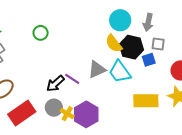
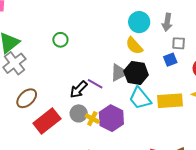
black hexagon: (131, 47) -> (136, 73), moved
cyan trapezoid: (120, 72) -> (140, 98), moved

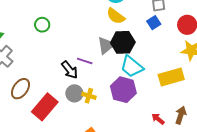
black arrow: (79, 89) -> (70, 70), turned -72
yellow rectangle: (170, 101) -> (171, 77), moved
purple hexagon: (111, 118) -> (123, 90), moved

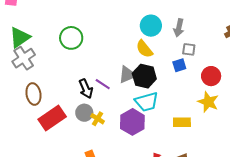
green circle: (42, 25) -> (71, 38), size x1.5
cyan trapezoid: (132, 67) -> (147, 102), turned -70
yellow rectangle: (171, 77) -> (182, 122), size x0.7
brown ellipse: (21, 89) -> (33, 94), turned -60

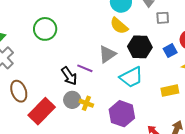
blue square: (179, 65) -> (170, 51), moved
black hexagon: (144, 76) -> (140, 47), moved
purple hexagon: (132, 122) -> (122, 114), moved

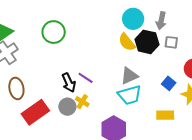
black hexagon: (140, 47) -> (147, 42), moved
blue square: (170, 51) -> (169, 83), moved, turned -32
gray triangle: (107, 54) -> (129, 76), moved
yellow cross: (86, 103) -> (82, 102), moved

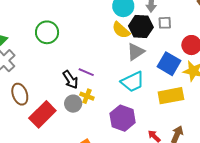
gray triangle: (129, 76) -> (136, 52), moved
blue square: (169, 83) -> (169, 64), size x1.6
yellow rectangle: (165, 115) -> (171, 96), size x1.4

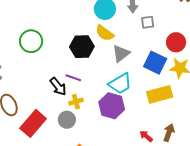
black hexagon: (141, 27) -> (82, 47), moved
yellow cross: (87, 96) -> (76, 102), turned -32
gray circle: (73, 104) -> (67, 120), moved
purple hexagon: (123, 118) -> (112, 106), moved

